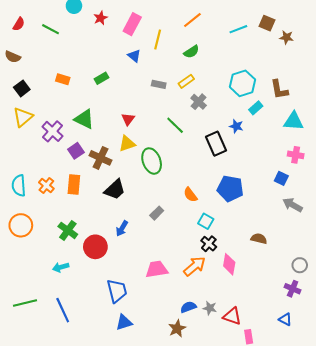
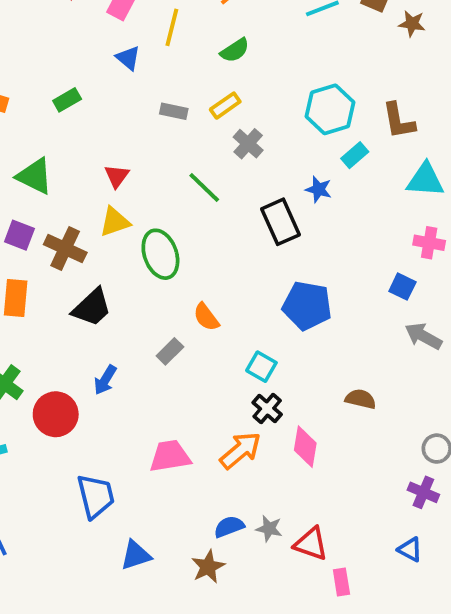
purple square: (76, 151) -> (19, 235), turned -35
orange semicircle: (190, 195) -> (206, 317), moved
blue triangle: (124, 322) -> (136, 555), moved

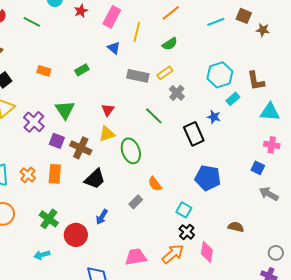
gray rectangle: (174, 111) -> (138, 76), size x1.5
green triangle: (35, 176) -> (65, 110), turned 30

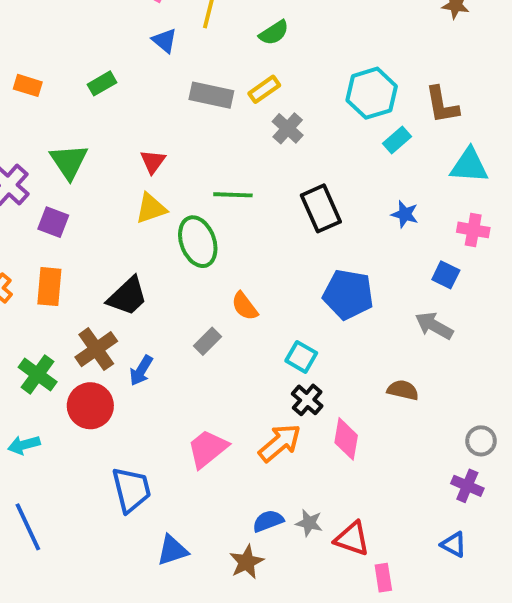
green line: (154, 116) -> (233, 195), moved, turned -42
blue star: (214, 117) -> (405, 214), moved
brown cross: (81, 148) -> (96, 349), moved, turned 30
gray arrow: (269, 194) -> (434, 326), moved
pink trapezoid: (136, 257) -> (208, 449), turned -30

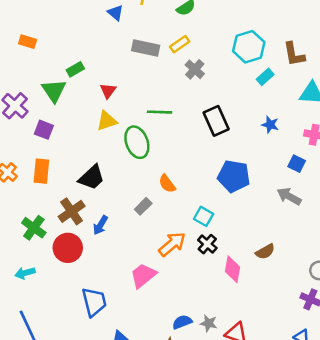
green rectangle: (102, 83) -> (75, 69), moved
brown semicircle: (403, 390) -> (265, 252), moved, turned 138
orange arrow: (280, 443) -> (172, 244), moved

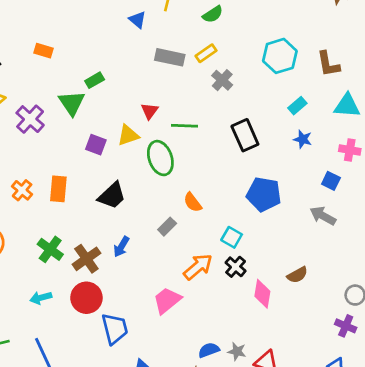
cyan rectangle: (265, 77) -> (297, 106), moved
red triangle: (108, 91) -> (150, 111), moved
purple square: (44, 130) -> (96, 145), moved
brown cross: (72, 211) -> (86, 259), moved
red circle: (68, 248) -> (86, 298), moved

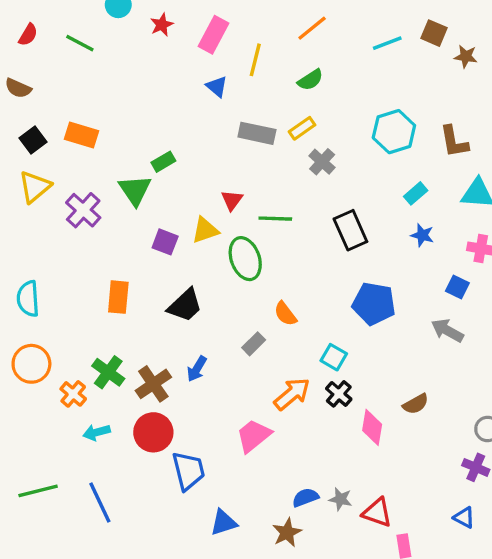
orange rectangle: (44, 51) -> (82, 135), moved, size x1.4
orange cross: (22, 190) -> (73, 394), moved

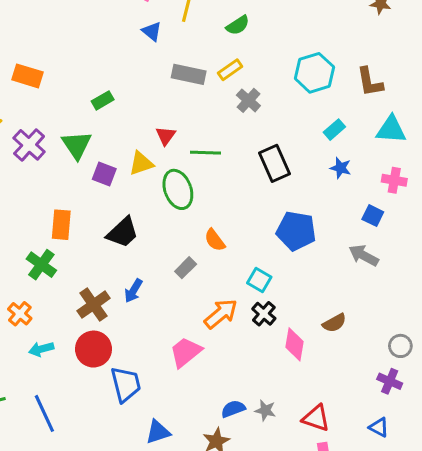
green triangle: (135, 190) -> (77, 145), moved
green cross: (108, 372) -> (41, 265), moved
red triangle: (377, 513) -> (316, 418), moved

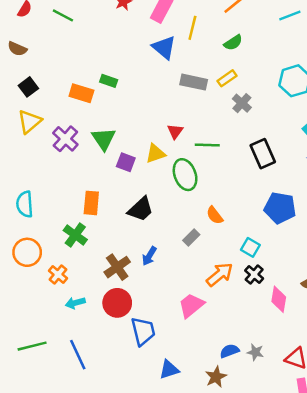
blue triangle: (152, 31) -> (164, 48), size x1.5
orange rectangle: (28, 76) -> (81, 93), moved
green rectangle: (103, 100) -> (109, 81), moved, turned 49

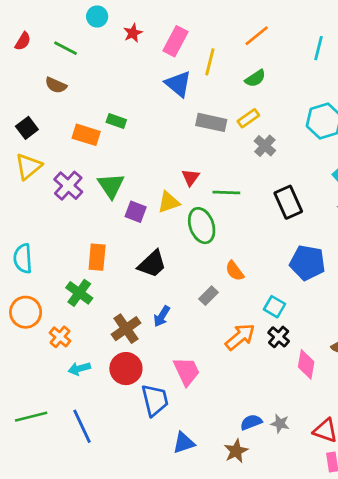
cyan line: (290, 15) -> (319, 48), turned -55
brown semicircle: (17, 49) -> (56, 85), moved
pink trapezoid: (191, 305) -> (186, 371), moved, turned 104

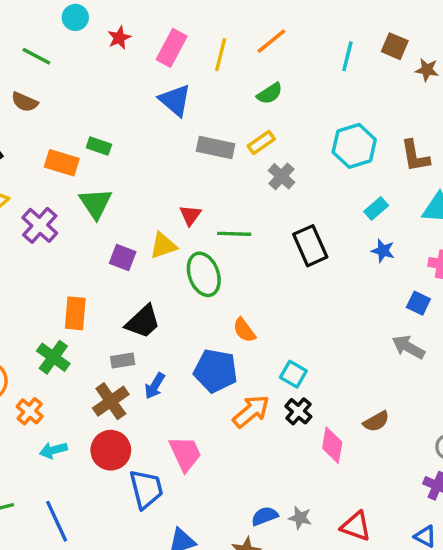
yellow line: (210, 62) -> (221, 55), moved
green triangle: (111, 186) -> (96, 203), moved
blue pentagon: (308, 263) -> (216, 371), moved
gray rectangle: (208, 296) -> (123, 361), moved, turned 36

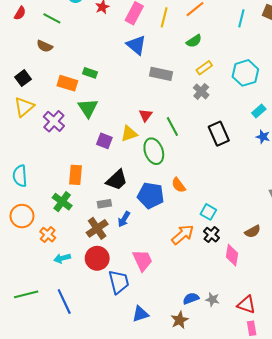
yellow rectangle: (261, 143) -> (204, 68), moved
green line: (234, 234) -> (172, 126), turned 60
blue pentagon: (216, 371) -> (151, 195), moved
brown semicircle: (376, 421) -> (253, 232), moved

